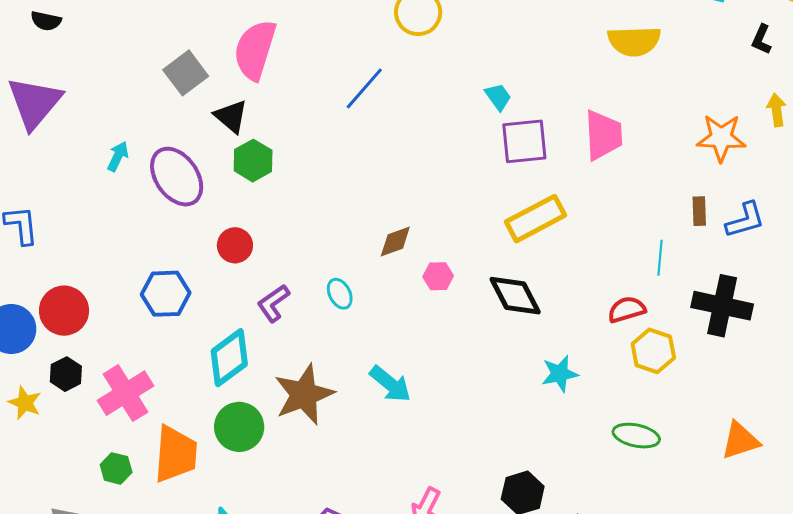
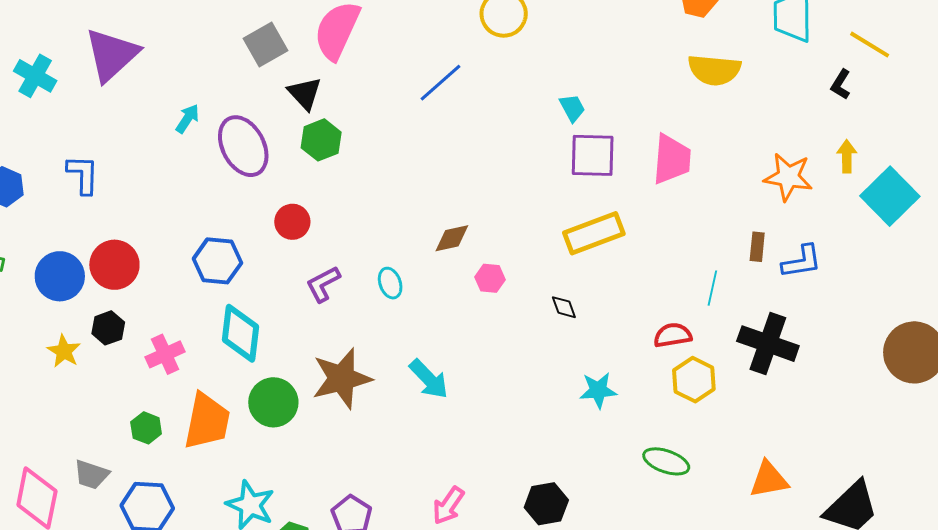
black diamond: (515, 296) -> (564, 307), size x0.5
cyan diamond: (229, 358) -> (240, 333), moved, turned -54
pink cross: (126, 393) -> (165, 354), size x0.7

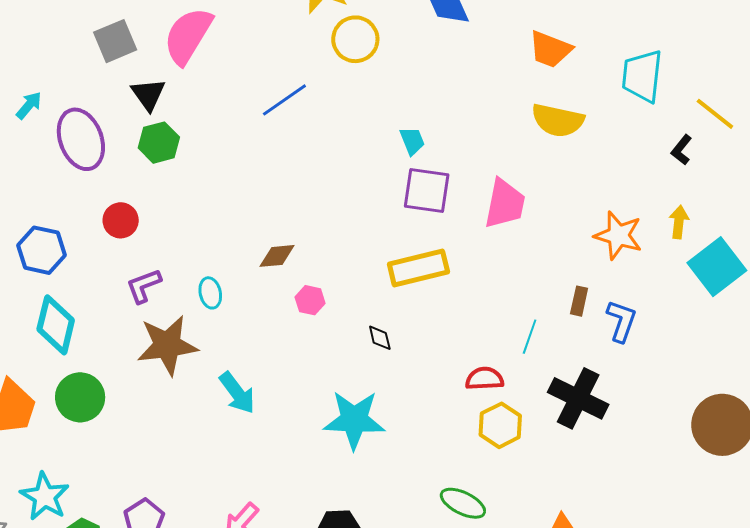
blue L-shape: (802, 262) -> (621, 321), turned -69
brown star: (342, 378) -> (167, 345), moved
cyan star: (598, 390) -> (354, 420), moved, size x1.6

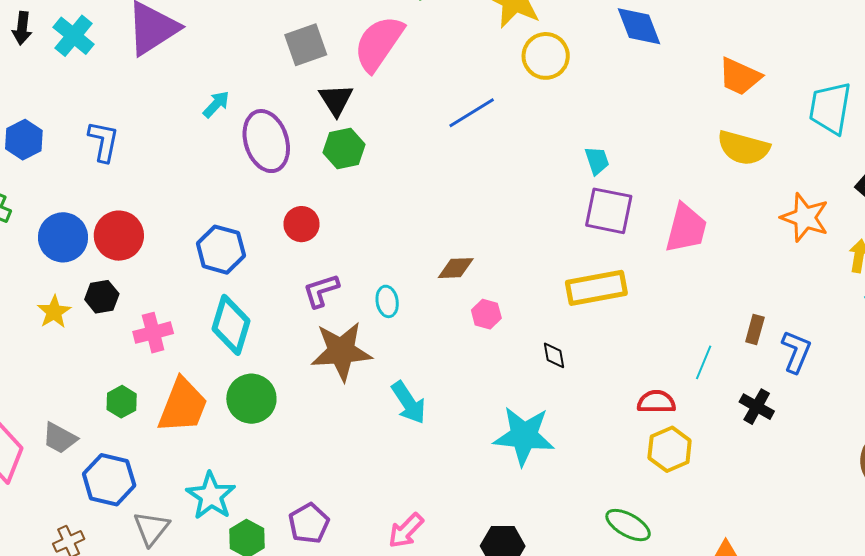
orange star: (618, 235) -> (805, 218), moved
black cross: (578, 398) -> (757, 407), moved, size x0.6

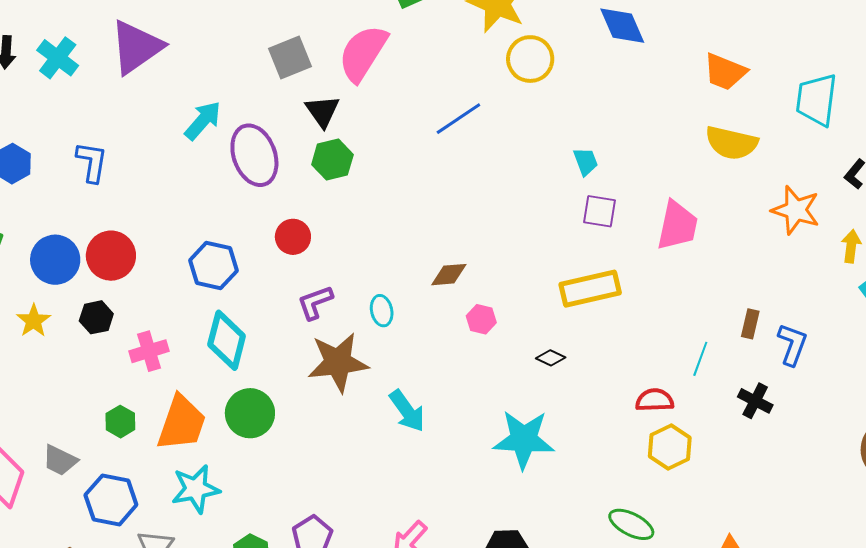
cyan arrow: (216, 104) -> (203, 121), size x1.4
purple square: (609, 211) -> (599, 211), size x0.7
yellow star: (54, 312) -> (34, 321), moved
black diamond: (554, 355) -> (551, 358), turned -52
cyan star: (211, 496) -> (196, 489), moved, turned 30

